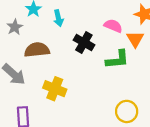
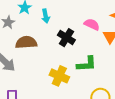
green L-shape: (117, 59) -> (87, 64), moved
yellow cross: (55, 89) -> (59, 76), moved

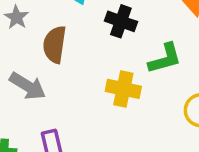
brown semicircle: (26, 42) -> (55, 44), turned -65

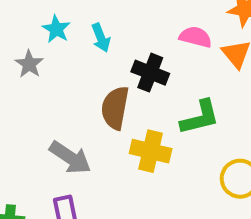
brown semicircle: (55, 44) -> (115, 108), moved
gray arrow: (28, 86) -> (70, 158), moved

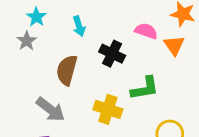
cyan star: (56, 29) -> (36, 17), moved
brown semicircle: (115, 108) -> (67, 70), moved

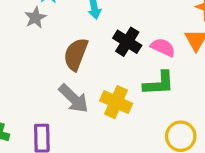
pink semicircle: (146, 31) -> (163, 47), moved
gray arrow: (51, 109) -> (74, 99), moved

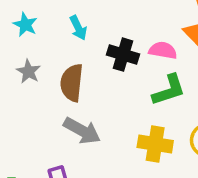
gray star: (35, 18) -> (28, 72), moved
yellow cross: (116, 102) -> (155, 144), moved

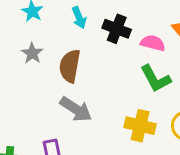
black cross: (123, 55) -> (117, 29), moved
green L-shape: (169, 90) -> (156, 79), turned 76

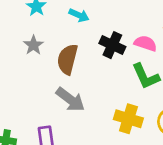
cyan arrow: (79, 18) -> (79, 15), turned -48
black cross: (117, 29) -> (112, 45), moved

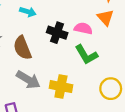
brown semicircle: (67, 59) -> (22, 48), turned -30
yellow cross: (128, 119) -> (61, 87), moved

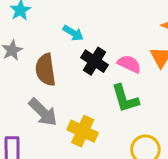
cyan arrow: (28, 12) -> (73, 33), moved

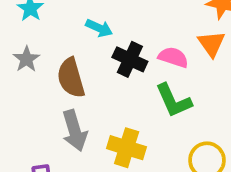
gray arrow: (43, 112) -> (75, 131), turned 36

